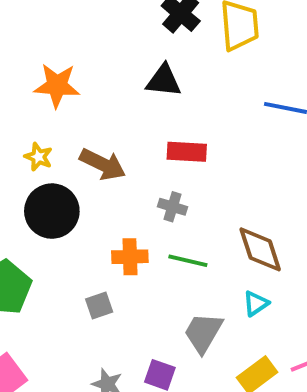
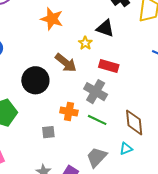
yellow star: (38, 157) -> (85, 43), moved
gray cross: (172, 207) -> (96, 92), size x1.6

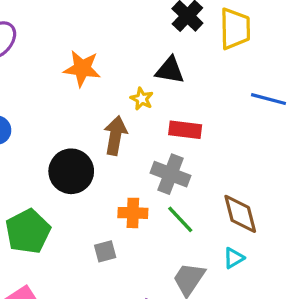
brown arrow: (66, 63) -> (115, 136), turned -110
green line: (97, 120) -> (180, 219), turned 30

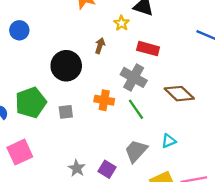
brown arrow: (115, 136) -> (100, 46), size x0.6
brown diamond: (240, 214) -> (179, 94), moved, turned -40
gray square: (105, 251) -> (66, 112), moved

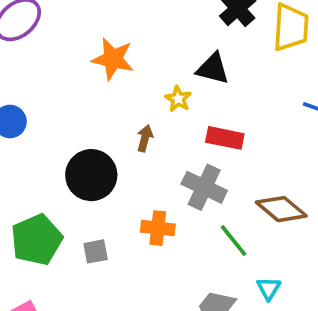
green line: (136, 109) -> (234, 241), moved
cyan triangle: (169, 141) -> (269, 288), turned -32

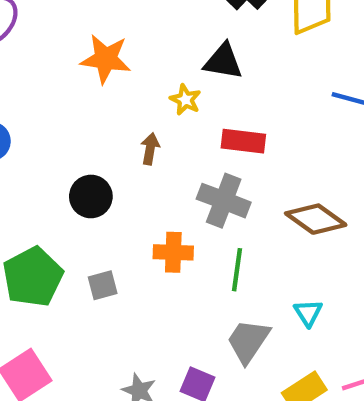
black circle: (91, 175) -> (91, 196), size x0.7
green line: (234, 241) -> (237, 270), moved, turned 51

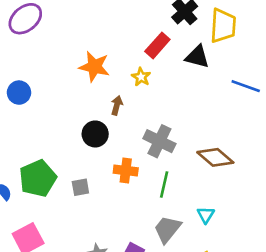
orange star: (106, 59) -> (94, 67), moved
black triangle: (223, 61) -> (197, 57), moved
red rectangle: (243, 141) -> (157, 45), moved, turned -60
black circle: (91, 196) -> (95, 134), moved

